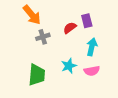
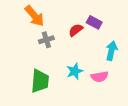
purple rectangle: (87, 21) -> (94, 22), turned -48
cyan arrow: (92, 47) -> (111, 51), moved

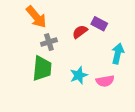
green trapezoid: (40, 81) -> (42, 68), moved

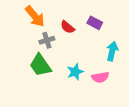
red semicircle: (80, 32) -> (68, 27), moved, turned -104
green trapezoid: (42, 68) -> (40, 65), turned 140

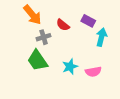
cyan arrow: (112, 51) -> (101, 37), moved

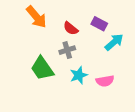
gray cross: (44, 37) -> (67, 50), moved
cyan arrow: (101, 37) -> (114, 42), turned 36

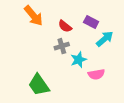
green trapezoid: (42, 68) -> (39, 85), moved
cyan star: (79, 75) -> (79, 60), moved

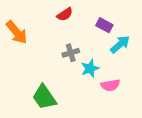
orange arrow: (34, 16) -> (17, 32), moved
red semicircle: (65, 26) -> (65, 14), moved, turned -72

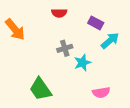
red semicircle: (65, 14) -> (59, 13), turned 32
pink semicircle: (110, 85) -> (101, 92), moved

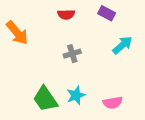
purple rectangle: (96, 23) -> (107, 13), moved
cyan star: (82, 63) -> (76, 95), moved

